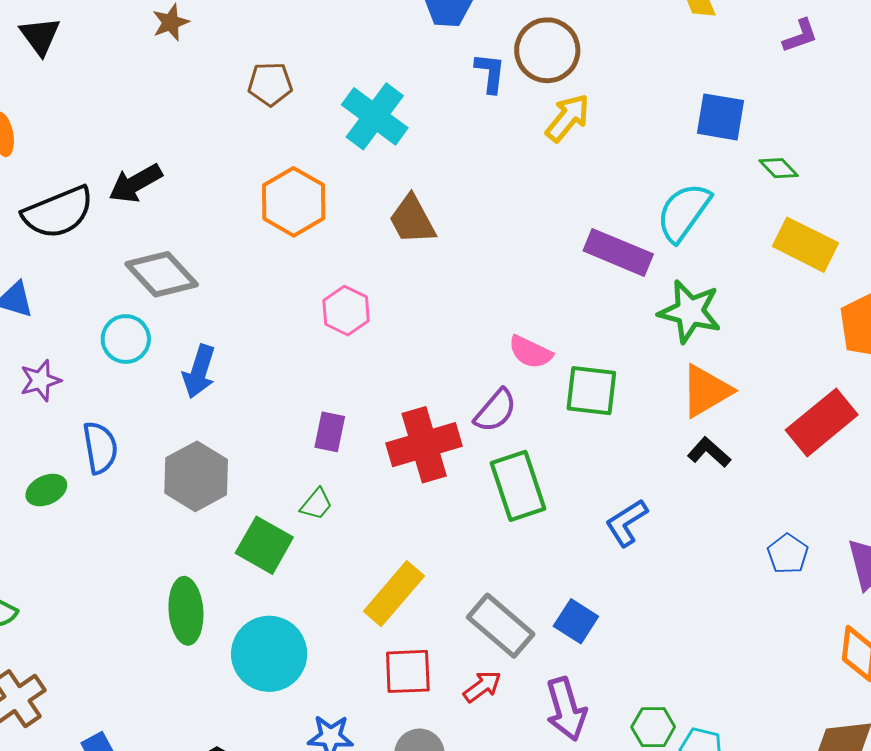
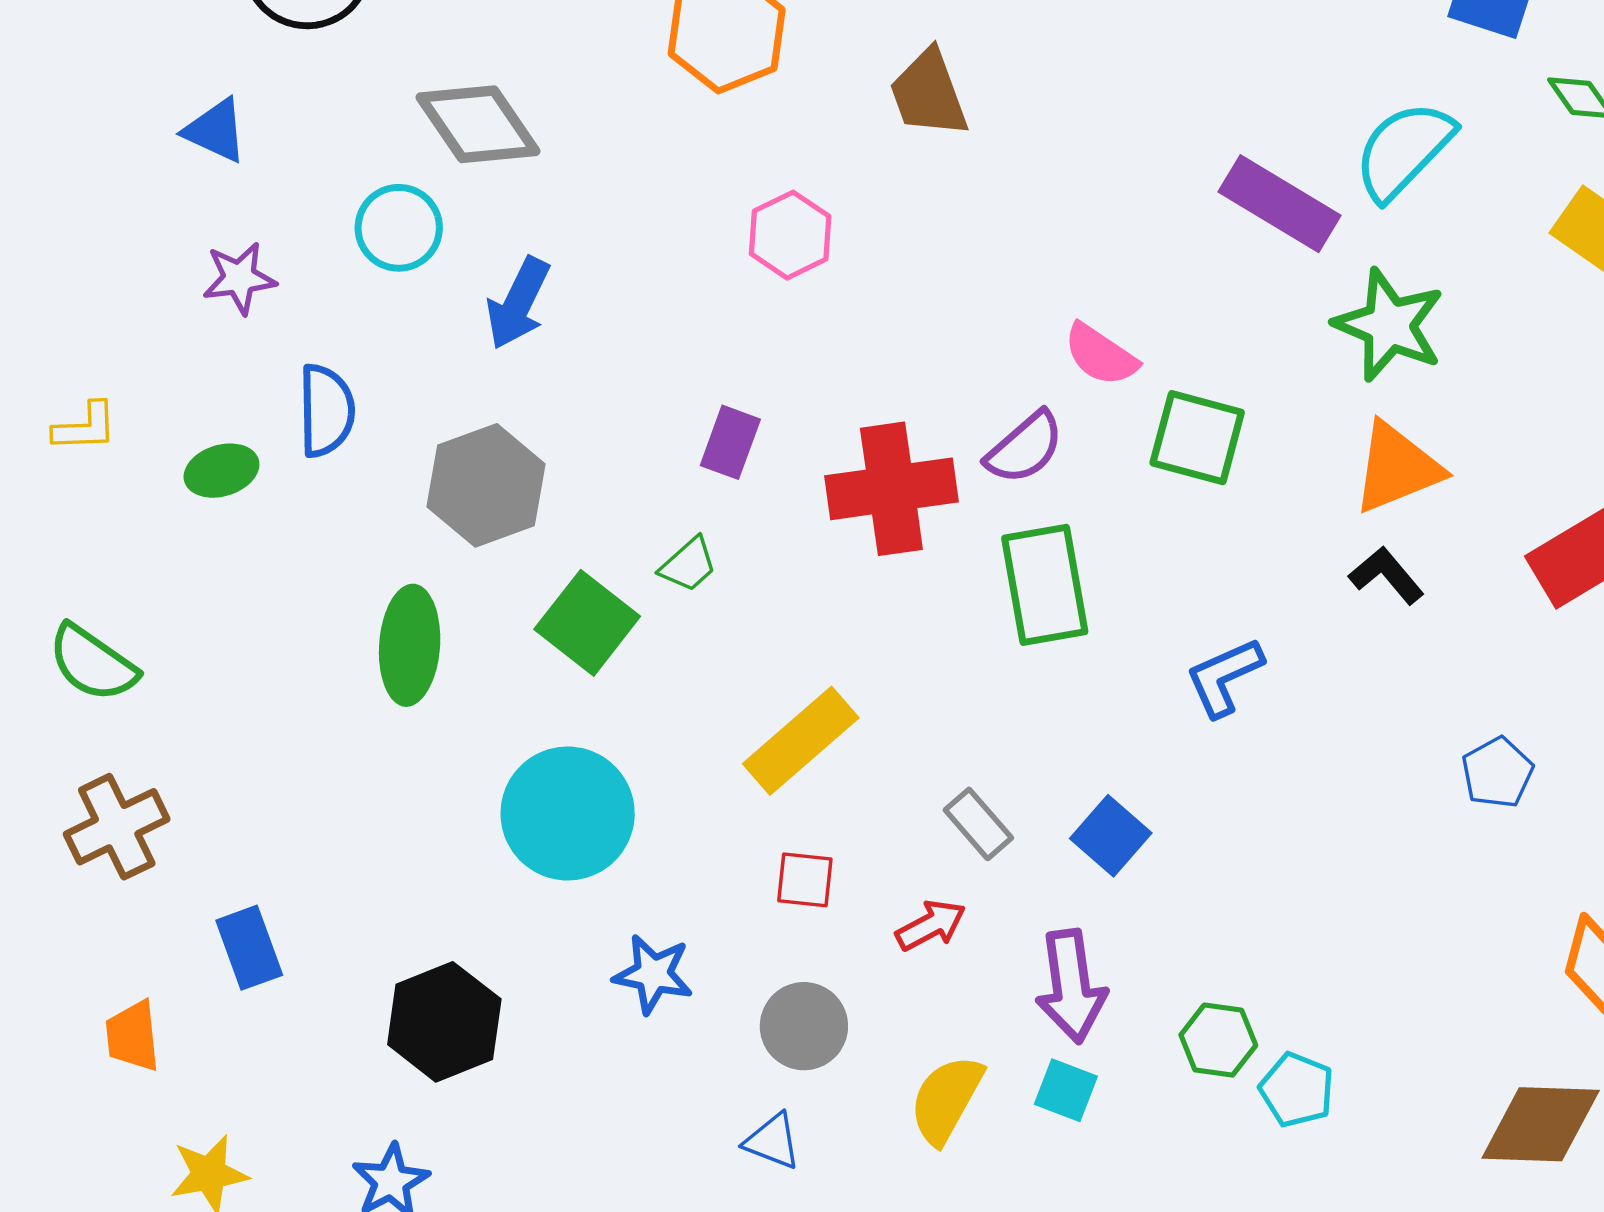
green ellipse: (186, 611) -> (410, 645), moved
gray rectangle: (501, 626) -> (978, 824), size x0.6
red square: (408, 671) -> (805, 880), size x0.7

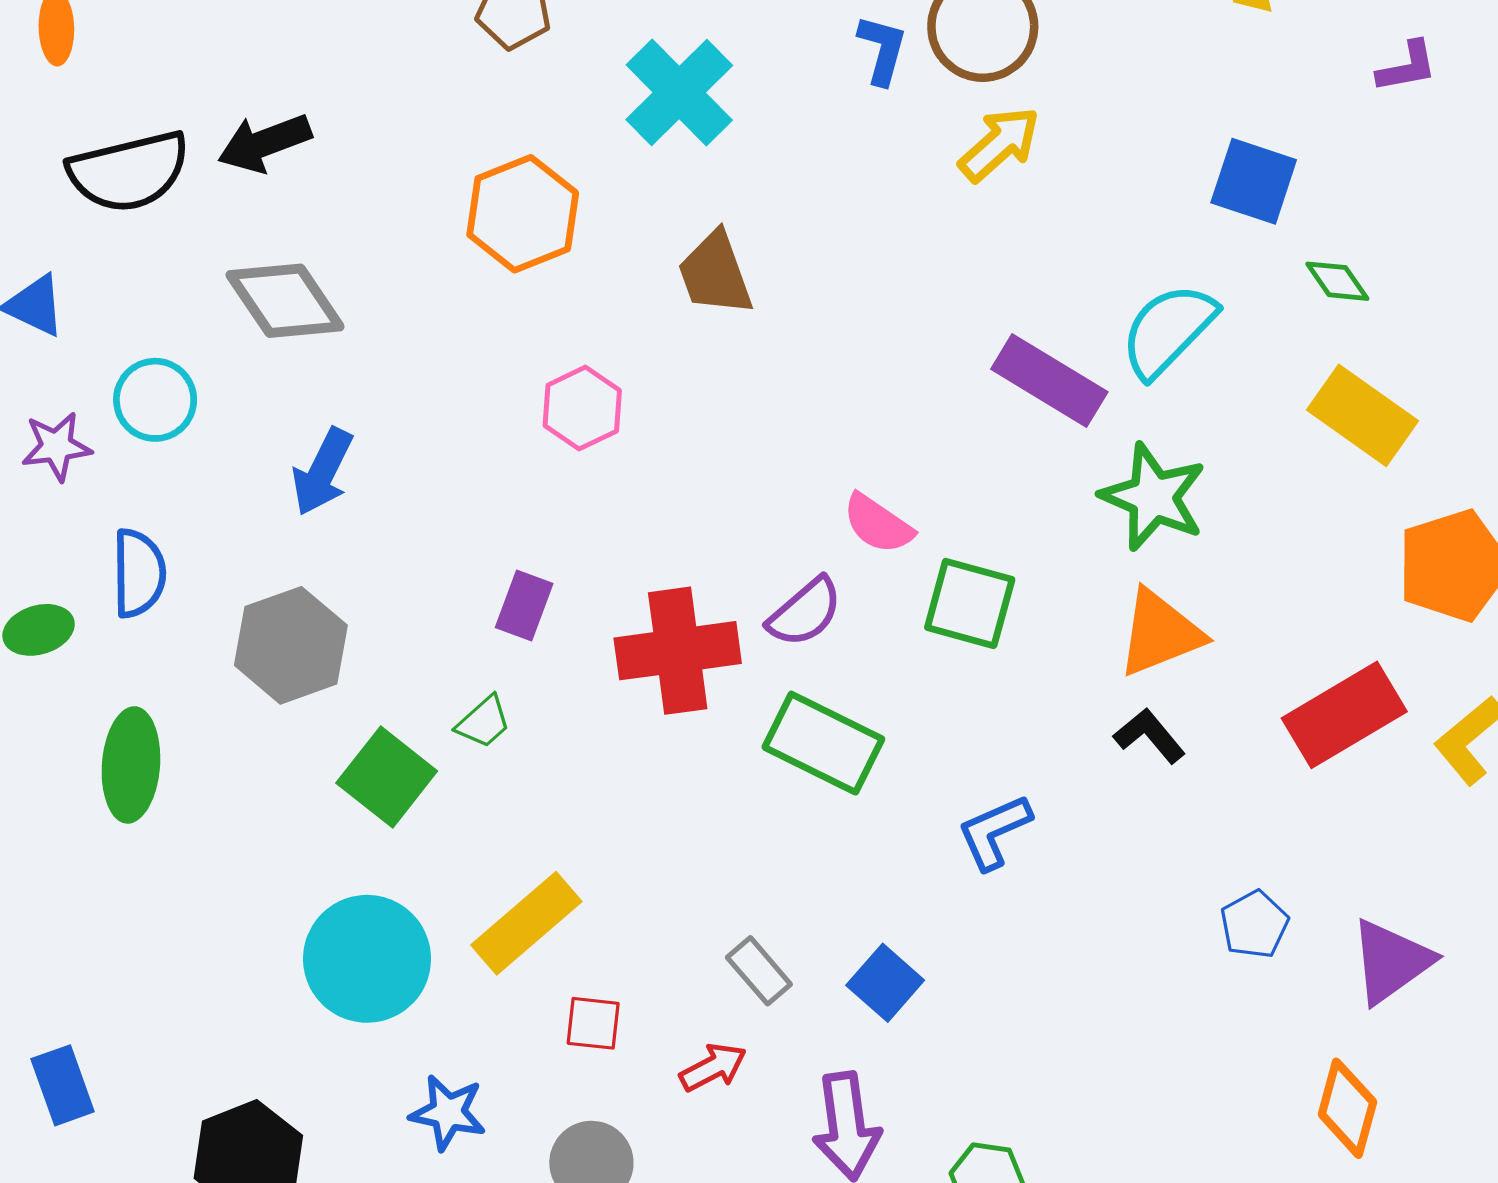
cyan circle: (399, 228) -> (155, 400), moved
green rectangle: (1045, 585) -> (823, 743), turned -54
green ellipse: (410, 645) -> (131, 765), moved
yellow rectangle: (801, 741) -> (526, 923), moved

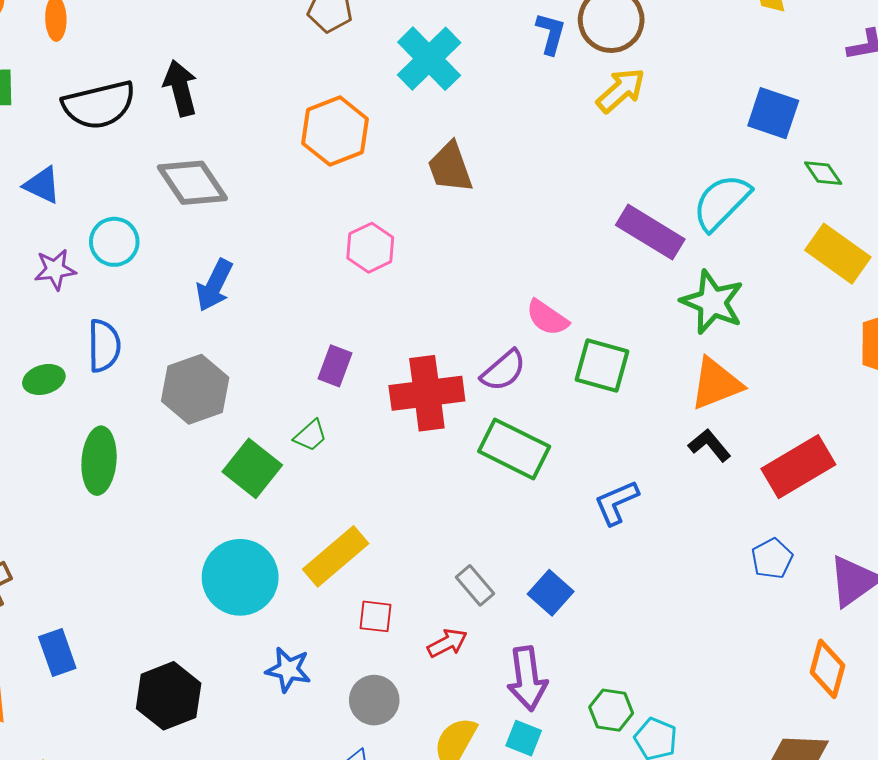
black arrow: (265, 143) -> (180, 88), turned 96
red rectangle: (1344, 715) -> (798, 467), moved

